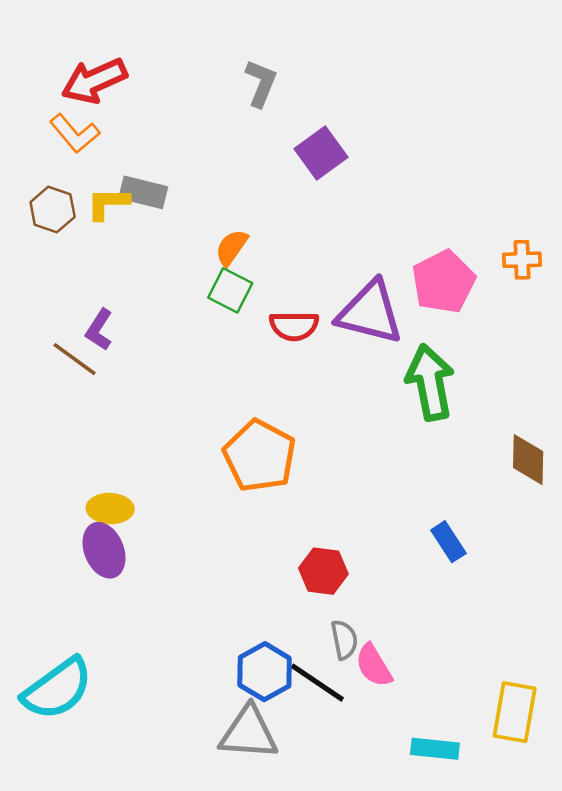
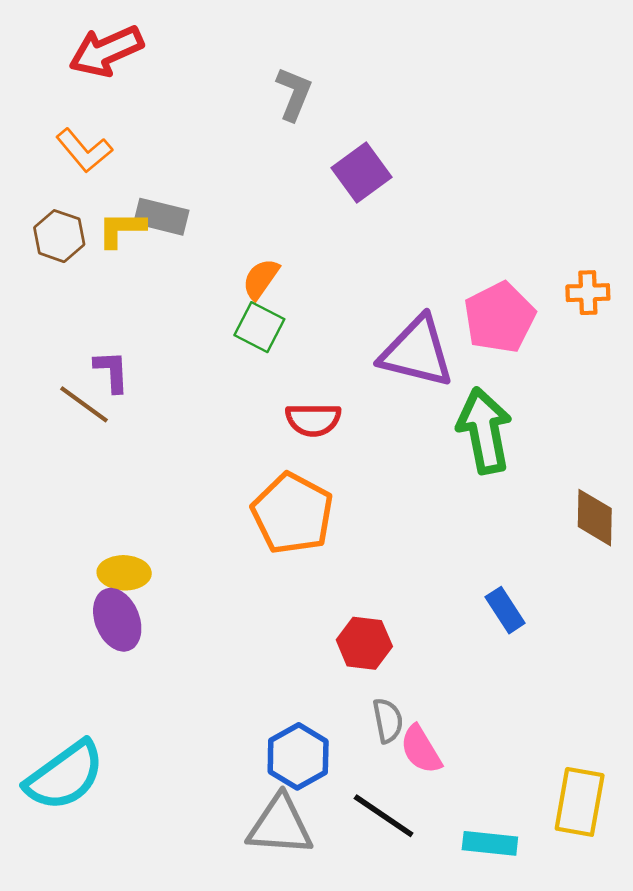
red arrow: (94, 81) -> (106, 51), moved
red semicircle: (294, 326) -> (313, 420), moved
purple L-shape: (99, 330) -> (112, 371), turned 144
black line: (317, 683) -> (384, 816), moved

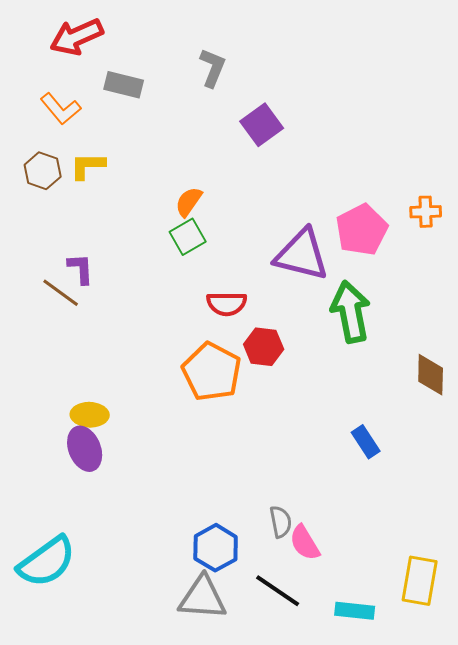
gray rectangle: (161, 217) -> (124, 85), moved
green square: (259, 327) -> (188, 237), turned 33
red hexagon: (364, 643) -> (264, 347), moved

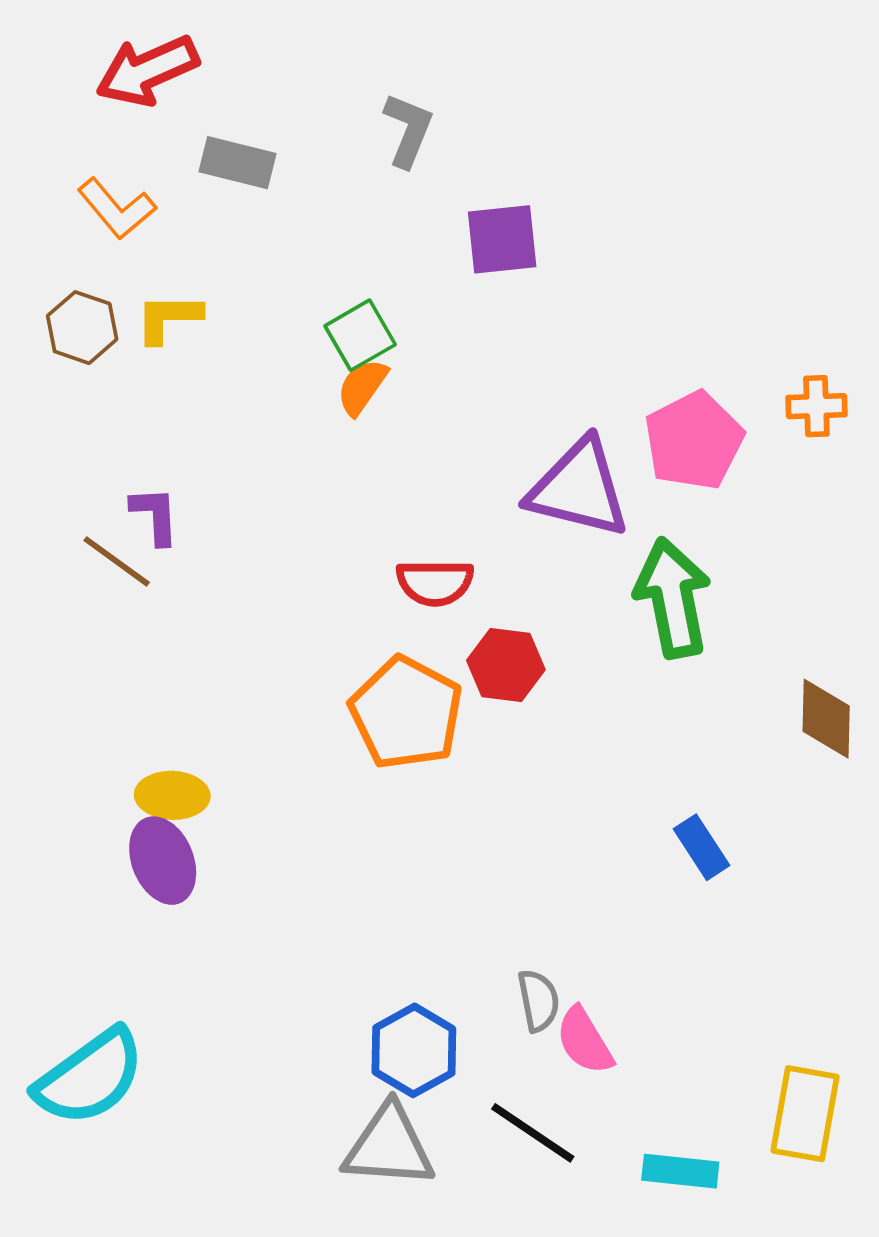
purple square: (262, 125) -> (502, 239), turned 30
green square: (188, 237) -> (360, 335), moved

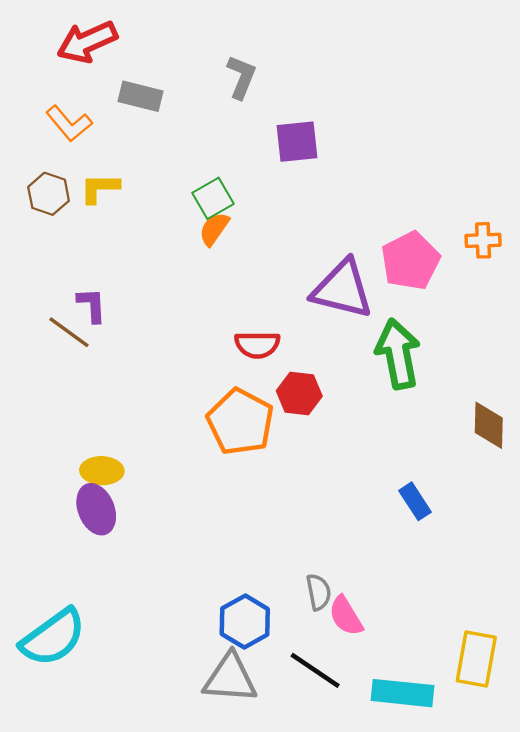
cyan rectangle: (680, 1171) -> (403, 693), size x1.4

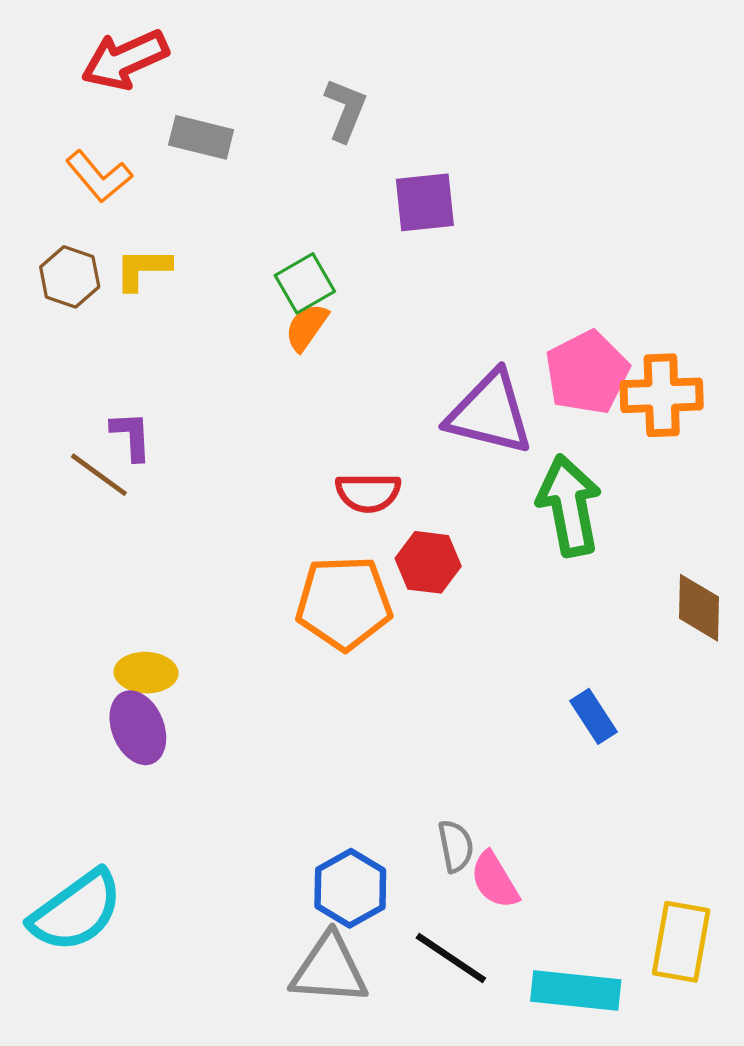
orange cross: (483, 240) -> (662, 395), moved, size x1.6
orange pentagon: (240, 422) -> (344, 603), turned -30

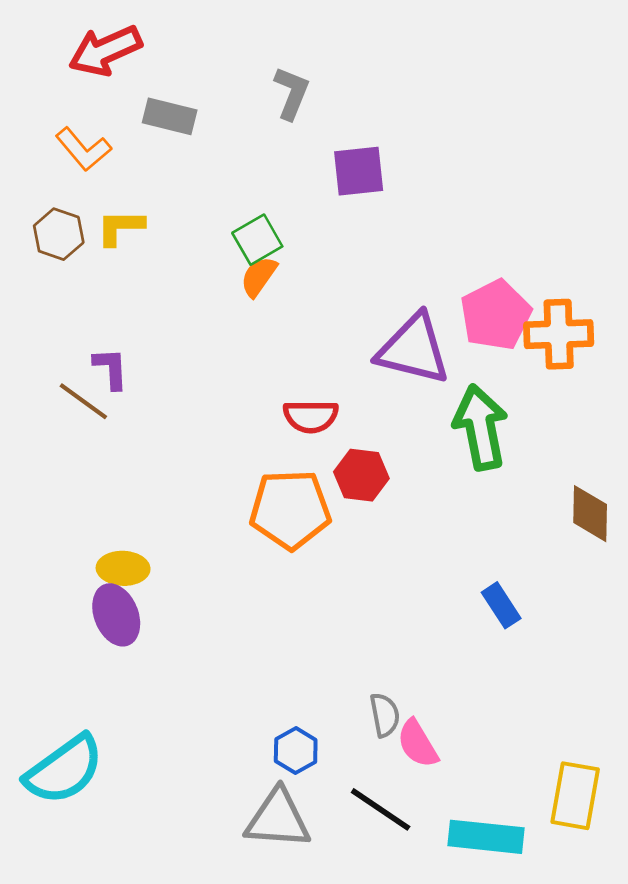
blue hexagon: (350, 888) -> (296, 751), size x0.7

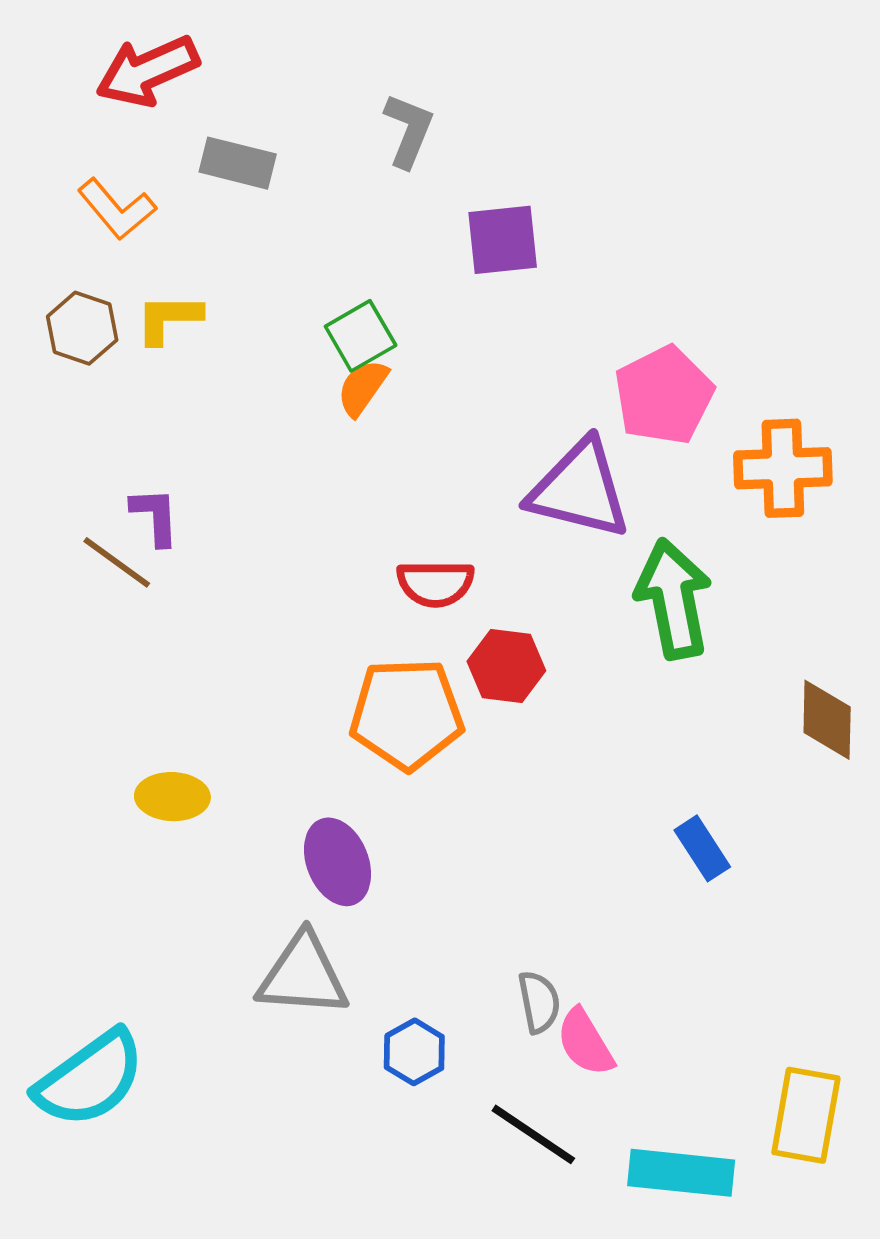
pink pentagon: (496, 315) -> (664, 395), moved
purple ellipse: (116, 615) -> (338, 862), moved
gray triangle: (278, 819) -> (303, 975), moved

